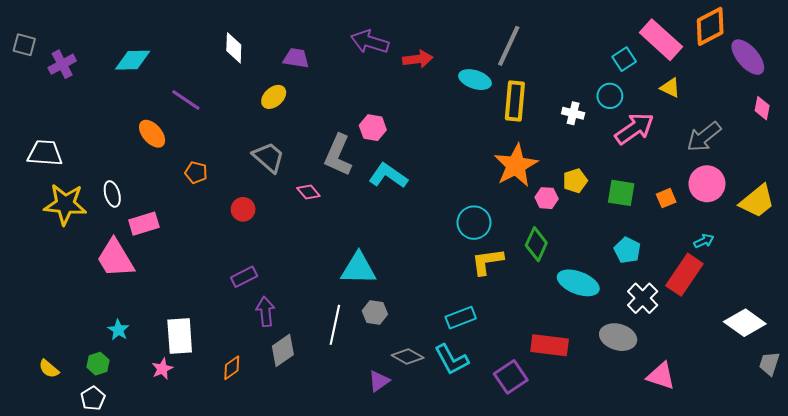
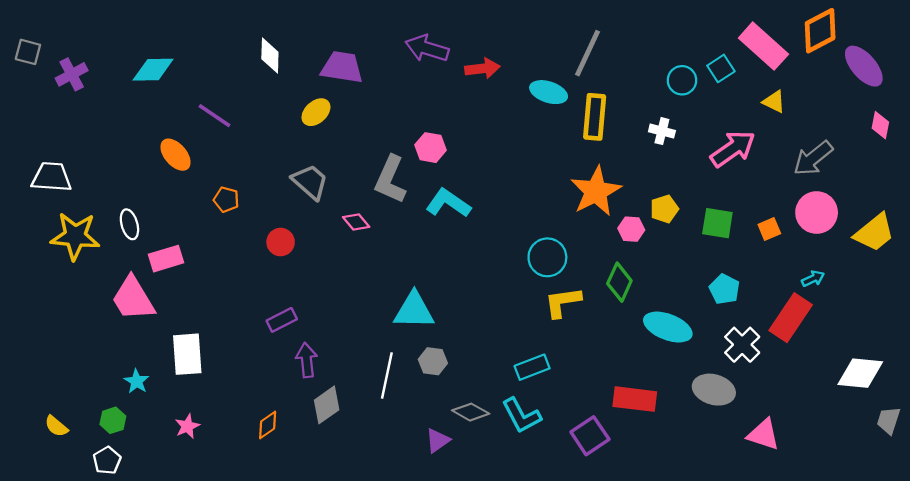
purple trapezoid: (296, 58) -> (342, 67), size x1.4
cyan circle: (610, 96) -> (682, 80), moved
white diamond: (745, 323) -> (860, 373), turned -30
white rectangle: (180, 336) -> (187, 354), moved

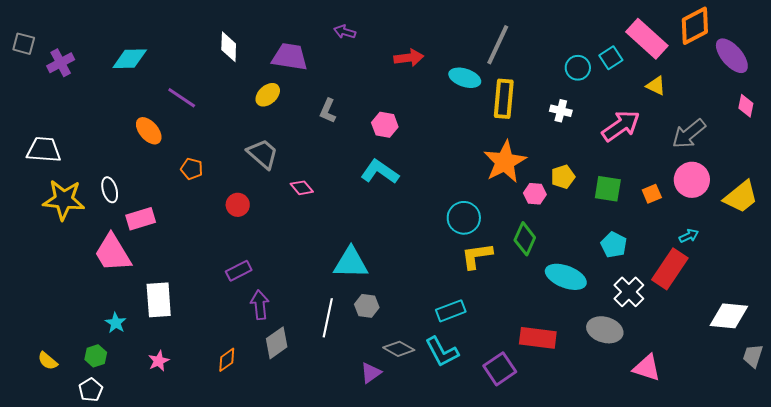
purple arrow: (427, 48) -> (345, 32), moved, size x0.6
pink hexagon: (431, 148) -> (385, 125), moved
gray L-shape: (390, 179) -> (328, 111), moved, size x0.6

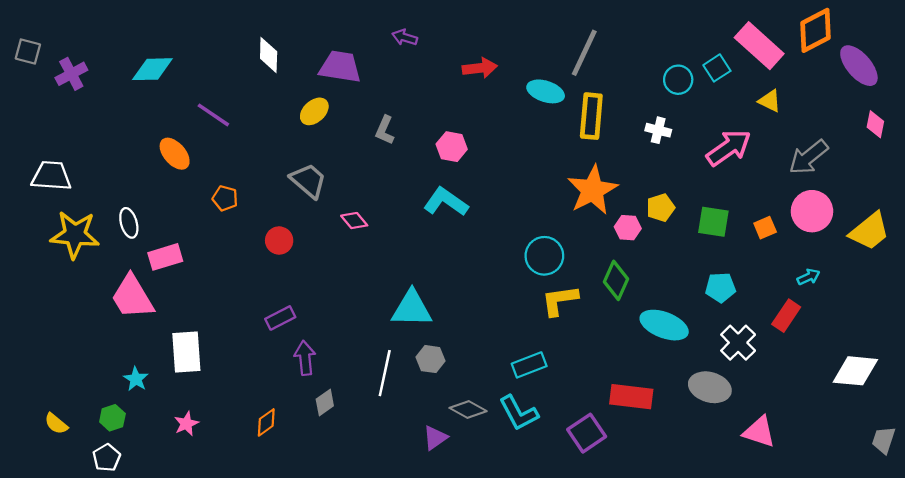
cyan pentagon: (614, 245) -> (720, 287), turned -30
red rectangle: (670, 269) -> (786, 316), size x0.7
gray diamond: (277, 343) -> (325, 402), size x0.7
gray trapezoid: (753, 356) -> (884, 440), moved

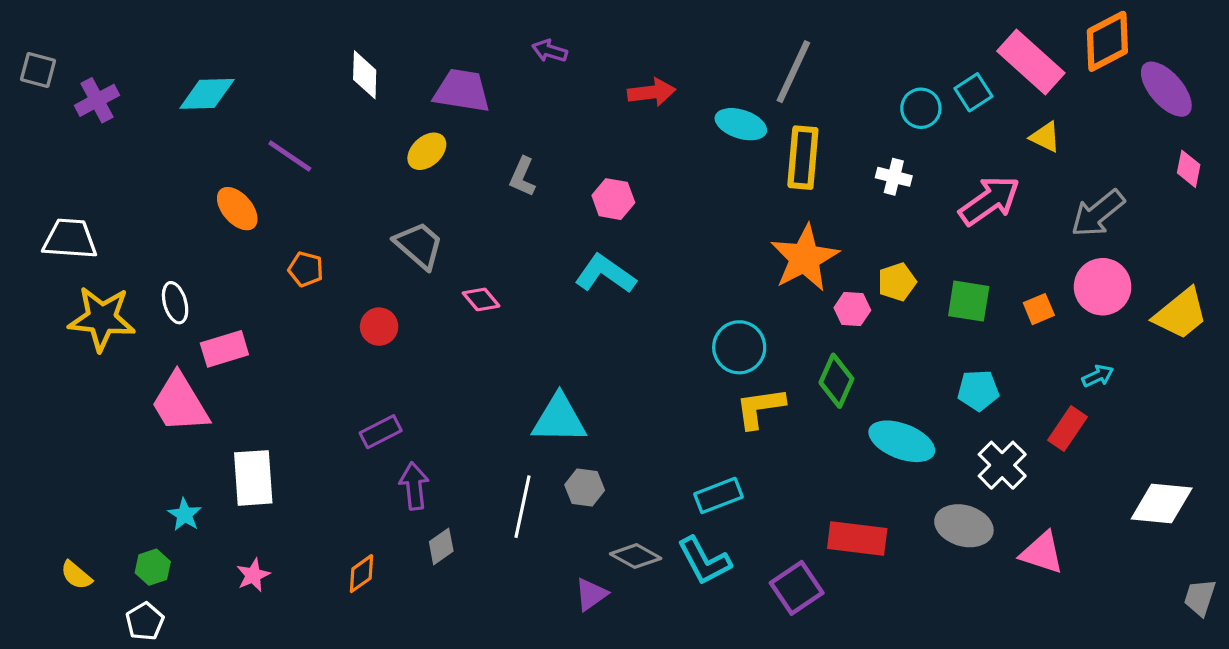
pink triangle: (759, 432) -> (1042, 553), moved

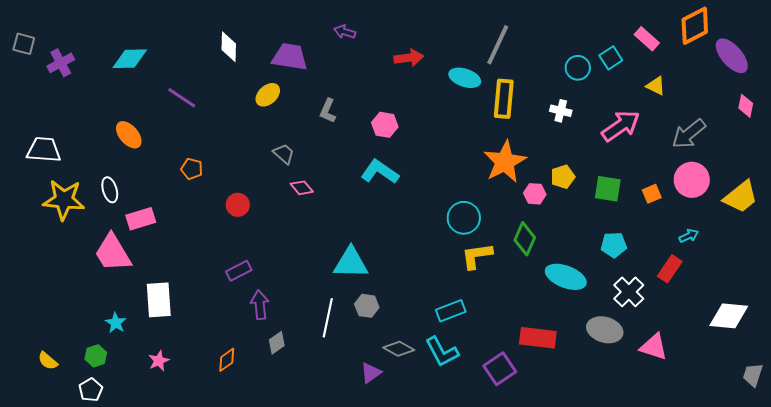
pink rectangle: (1031, 62) -> (647, 39), size x0.6
orange ellipse: (237, 209) -> (129, 135), moved
gray trapezoid: (419, 245) -> (284, 154), moved, size x0.7

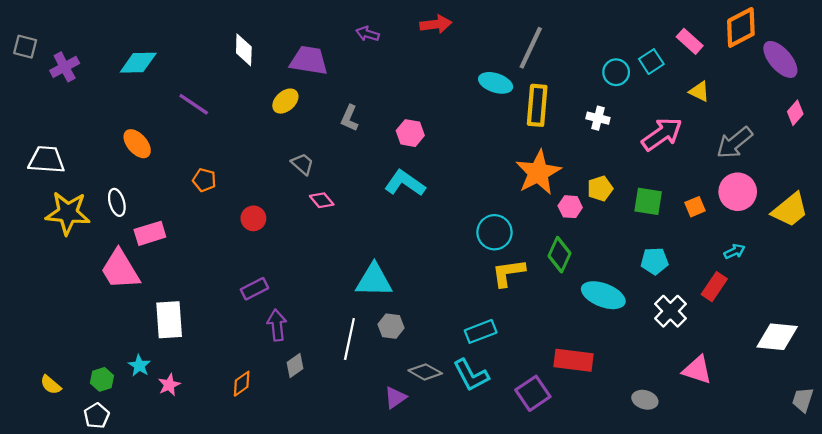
red arrow: (409, 58) -> (436, 24), moved
pink diamond: (746, 106) -> (795, 113), turned 30
cyan star: (116, 323) -> (139, 366), moved
gray ellipse: (605, 330) -> (645, 400), moved, size x0.7

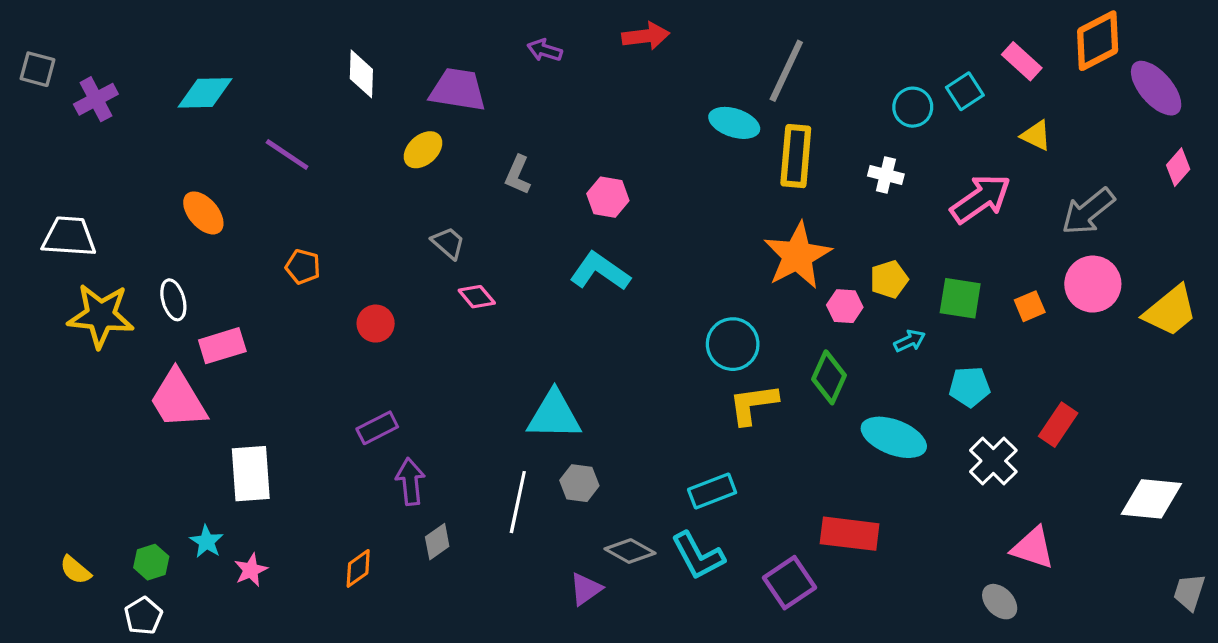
cyan arrow: (734, 251) -> (910, 341), moved
gray ellipse: (645, 400) -> (1000, 602), moved, turned 30

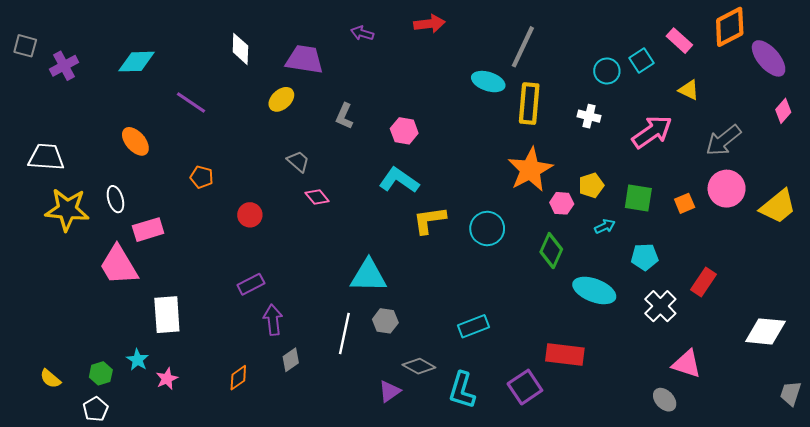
yellow L-shape: (753, 404) -> (429, 220), moved
cyan L-shape: (698, 556) -> (462, 390), moved, turned 45

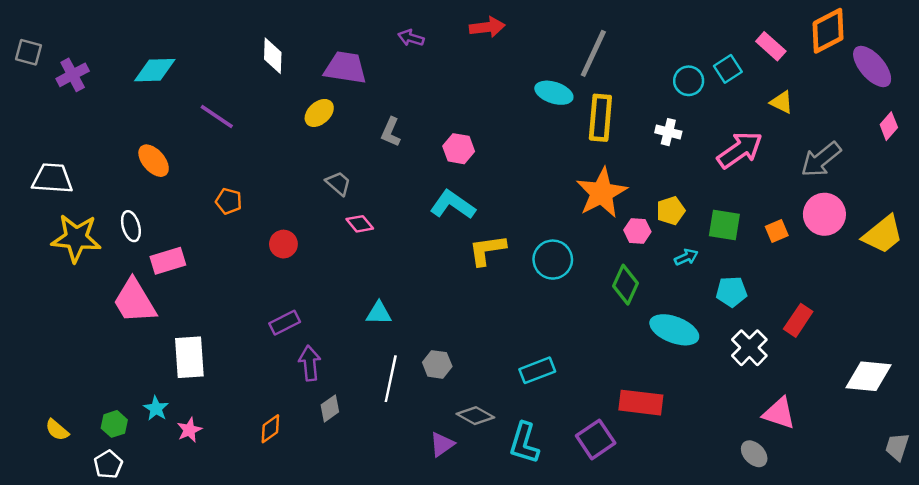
cyan triangle: (369, 276) -> (379, 313), moved, size x0.6

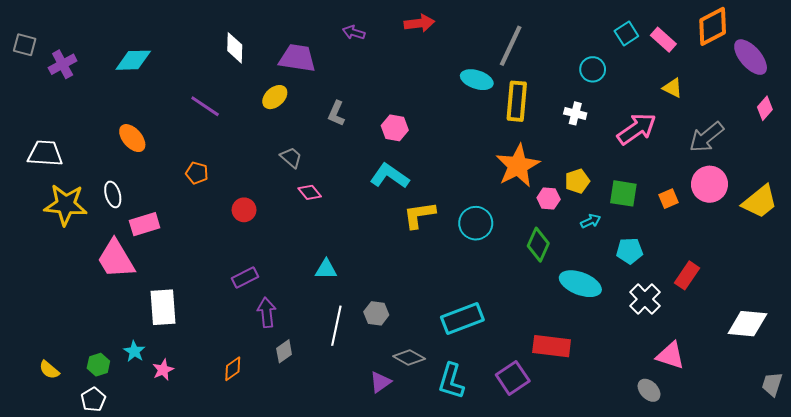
cyan square: (728, 69) -> (626, 33), moved
purple line: (217, 117) -> (205, 106), moved
cyan rectangle: (537, 370) -> (462, 319), size x1.4

